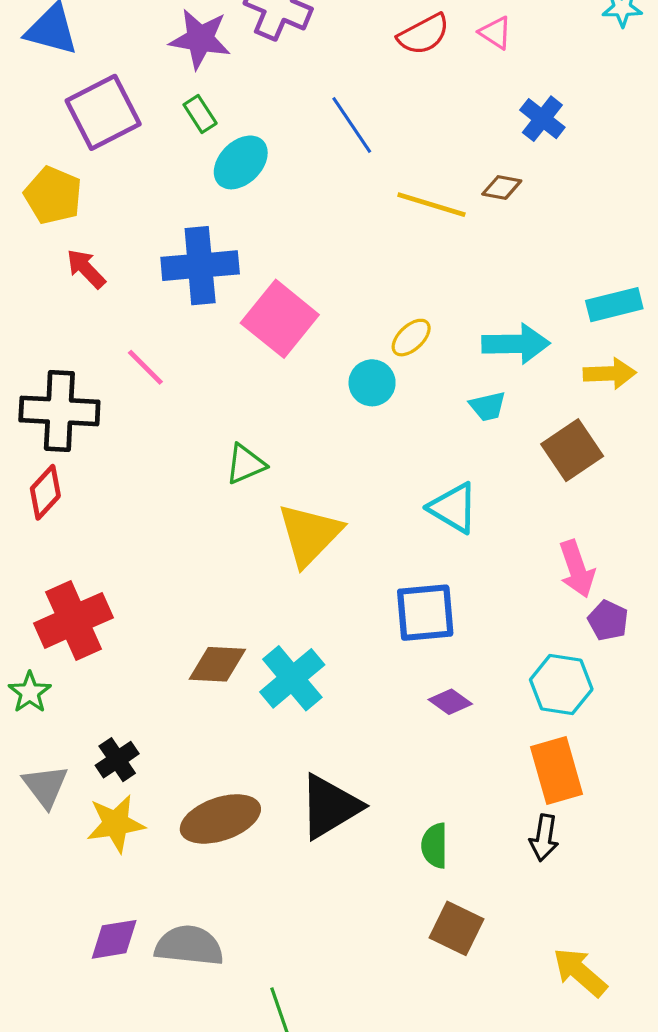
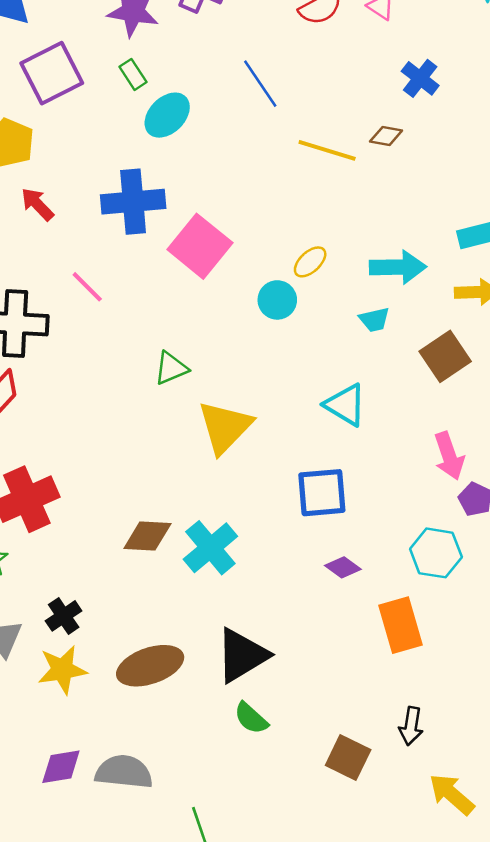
orange rectangle: (556, 771) -> (401, 625), moved
black arrow: (544, 838) -> (411, 726), moved
green semicircle: (435, 846) -> (251, 718), moved, turned -48

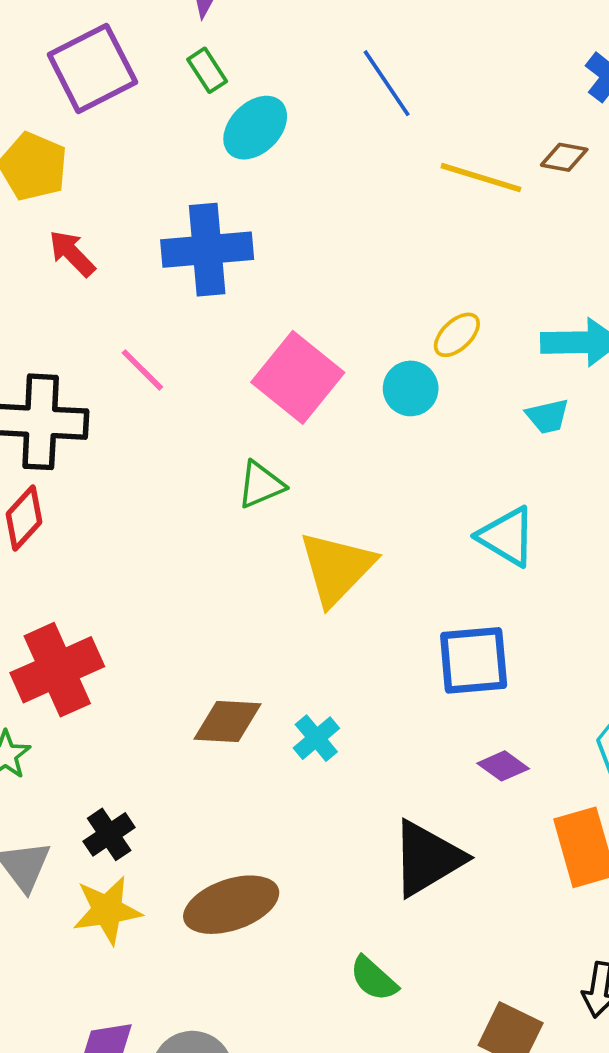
pink square: (200, 246) -> (298, 377), moved
cyan cross: (210, 548) -> (316, 738), size x0.6
black triangle: (242, 655) -> (427, 858), moved

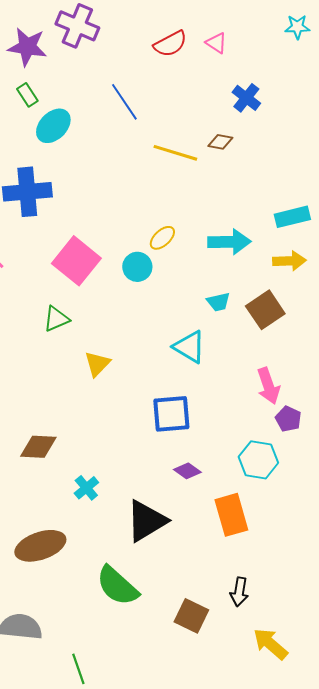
cyan trapezoid: (548, 416) -> (218, 302), moved
yellow triangle: (337, 568) -> (97, 364), size x0.6
cyan cross: (316, 738) -> (86, 488), moved
green semicircle: (374, 979) -> (117, 586), size x1.6

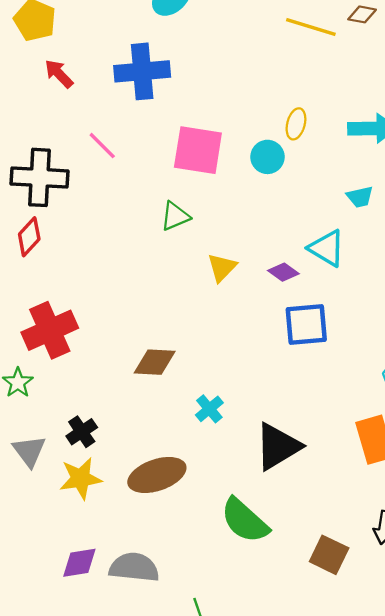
yellow ellipse: (162, 238) -> (296, 124), turned -32
pink square: (76, 261) -> (198, 150), turned -30
purple diamond: (187, 471) -> (283, 272), moved

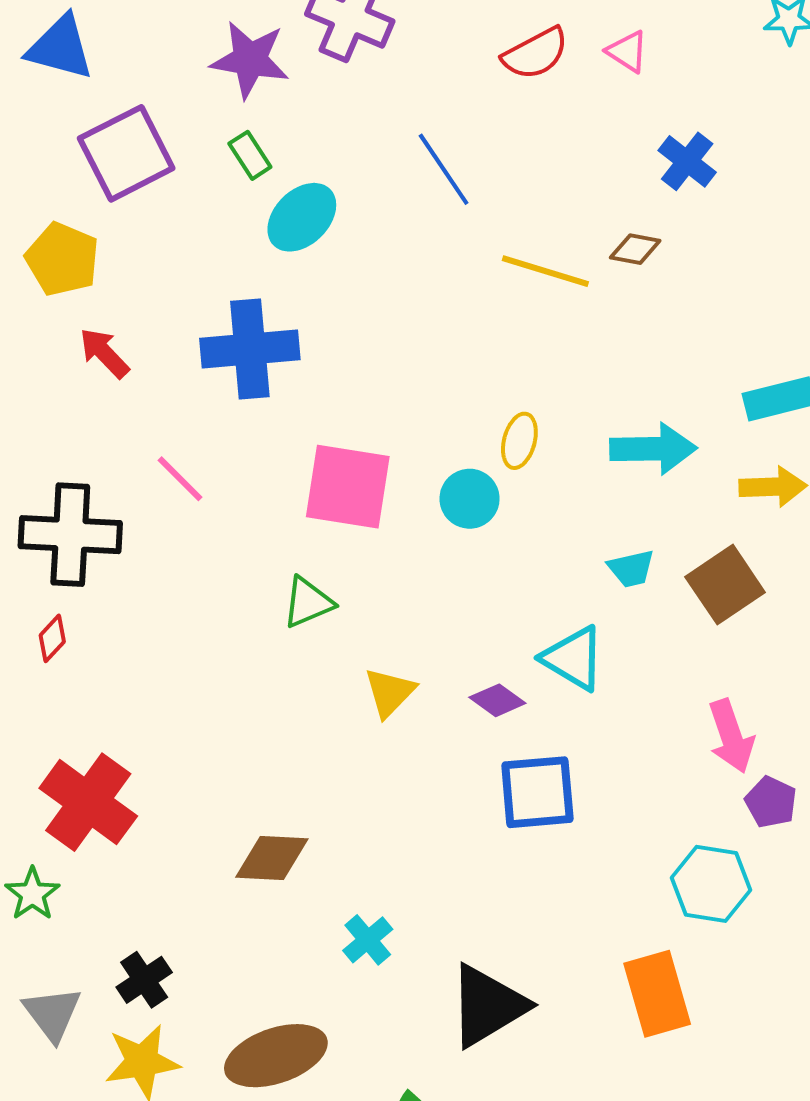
red diamond: (29, 237) -> (52, 638), size x0.7
red cross: (50, 330) -> (88, 802), turned -30

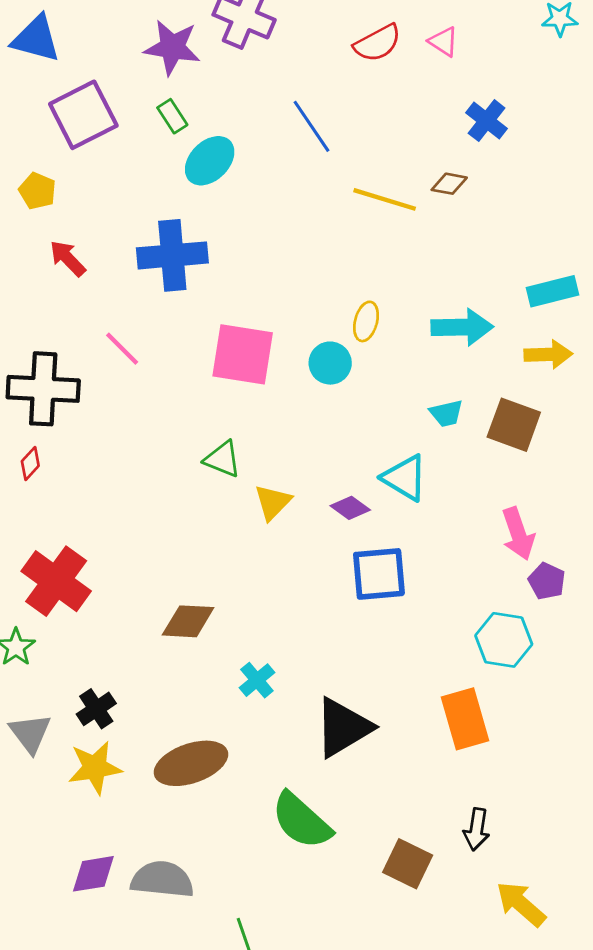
yellow pentagon: (62, 259) -> (37, 191), size x0.7
brown square: (725, 585) -> (514, 425), turned -36
green triangle: (308, 603) -> (223, 459), moved, turned 45

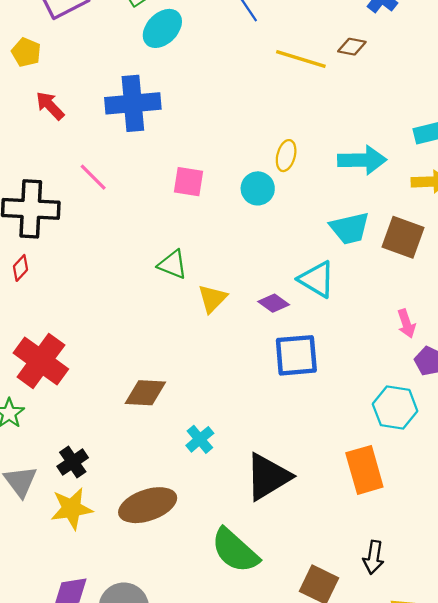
pink square: (243, 354) -> (188, 182), size x0.6
cyan trapezoid: (446, 413) -> (350, 228), size x1.5
pink arrow: (518, 534) -> (406, 324), size x0.7

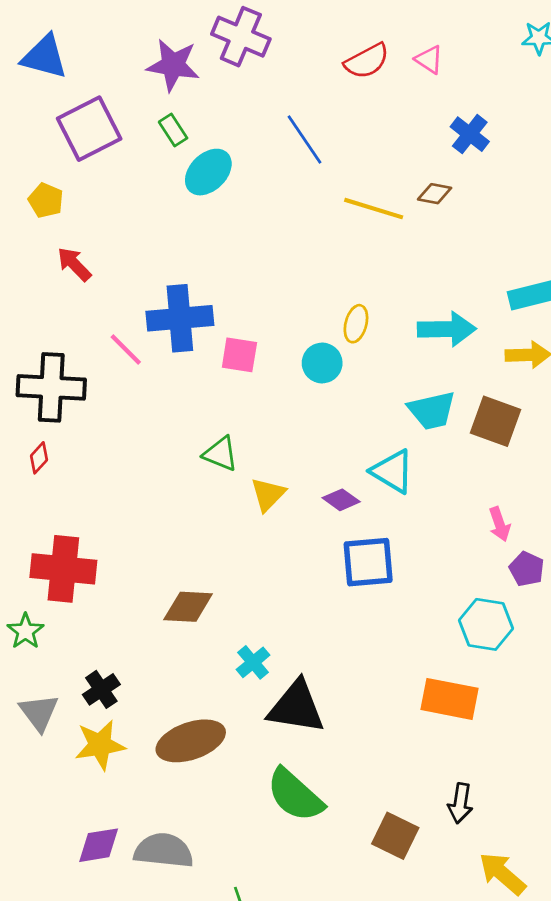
blue cross: (133, 103) -> (180, 318), moved
red cross: (41, 361) -> (63, 569), turned -30
orange rectangle: (364, 470) -> (449, 699), turned -63
black triangle: (268, 477) -> (296, 707), moved, turned 40

